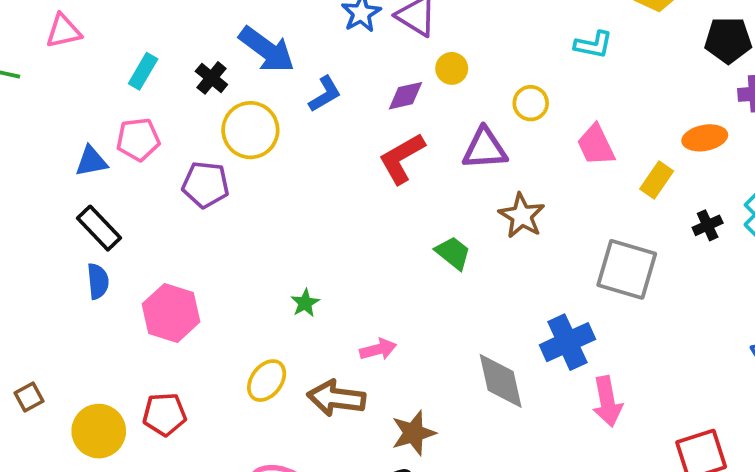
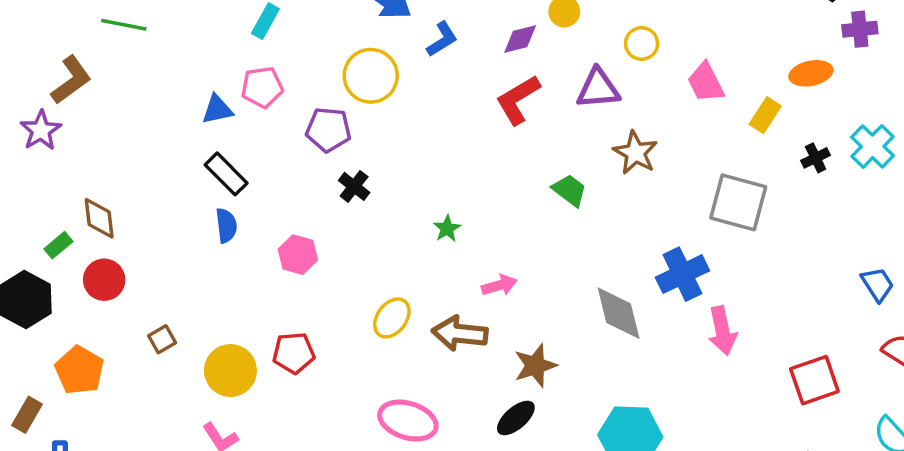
black cross: (211, 78) -> (354, 186), moved
green star: (305, 303) -> (447, 229), moved
pink hexagon: (171, 313) -> (298, 255), size x0.7

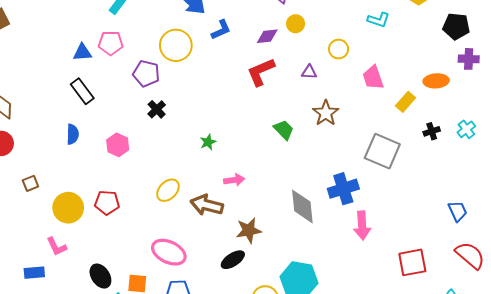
purple triangle: (598, 89) -> (309, 72), size x0.6
cyan cross: (873, 146) -> (466, 129), size x0.7
blue semicircle: (226, 225) -> (73, 134), moved

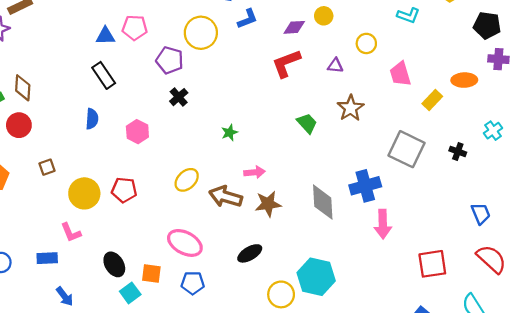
black cross: (432, 131) -> (458, 151), moved, turned 35
brown star: (249, 230) -> (268, 204), moved

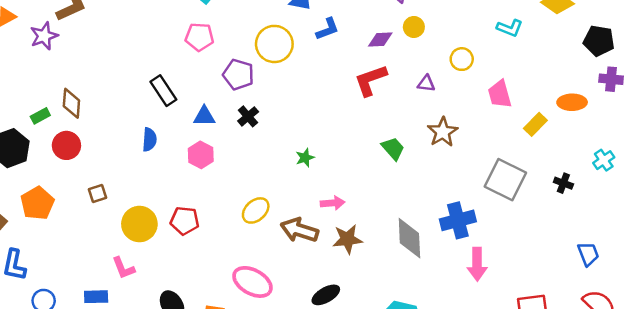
blue triangle: (105, 36) -> (204, 116), moved

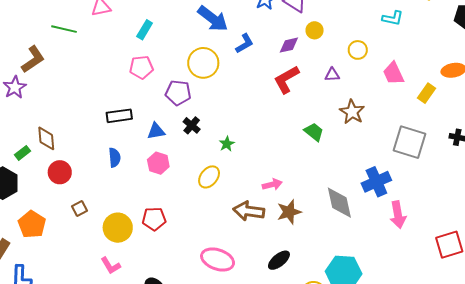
black rectangle: (163, 91) -> (119, 116), turned -55
red circle: (66, 145) -> (60, 172), moved
green star: (305, 158) -> (227, 144), moved
yellow ellipse: (256, 210) -> (209, 177), moved

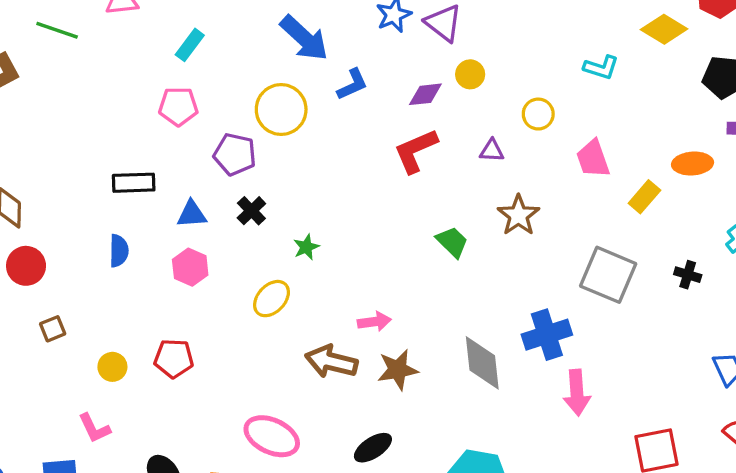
yellow circle: (118, 228) -> (112, 367), size x0.6

